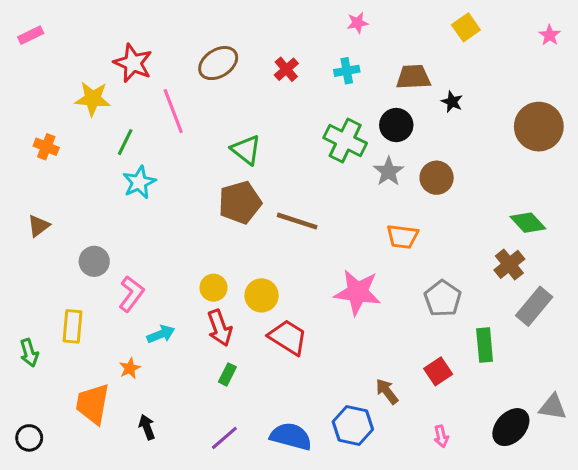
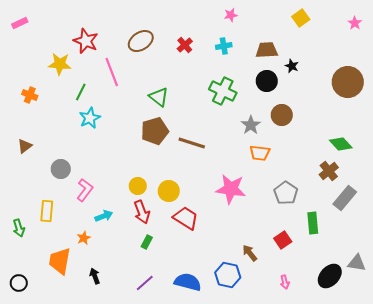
black circle: (396, 125) -> (267, 81), moved
gray star: (389, 171) -> (251, 125), moved

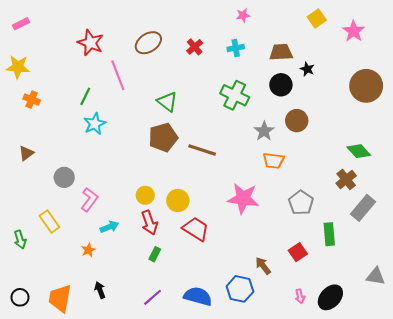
pink star: (355, 23) -> (354, 31), moved, size x1.5
yellow star: (60, 64) -> (18, 67), moved
yellow rectangle: (47, 211) -> (49, 222), turned -40
orange trapezoid: (60, 261) -> (60, 298), moved
black ellipse: (330, 276) -> (330, 297), moved

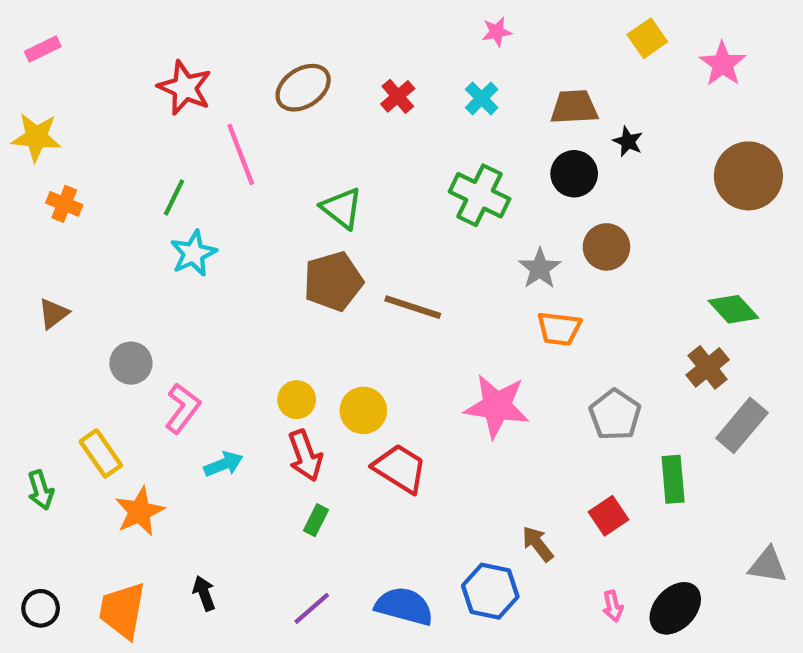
cyan cross: (236, 48) -> (482, 98), turned -35
orange star: (88, 250) -> (140, 512), moved, size x1.6

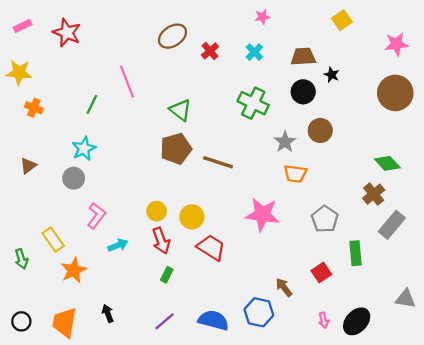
pink star: (723, 64) -> (396, 44), moved, turned 30
red star: (185, 88) -> (67, 33), moved
brown ellipse: (303, 88) -> (173, 36), moved
cyan star: (193, 253) -> (84, 149), moved
gray circle: (131, 363) -> (74, 178), moved

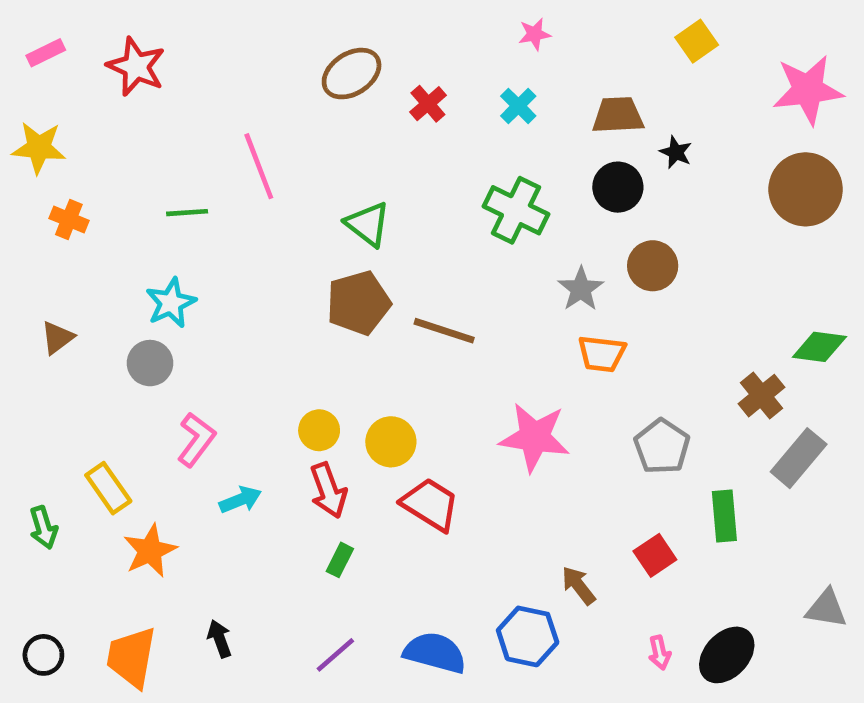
pink star: (396, 44) -> (808, 90), size x1.4
green line: (92, 104) -> (187, 213), turned 60
green diamond: (387, 163) -> (819, 347), moved, turned -40

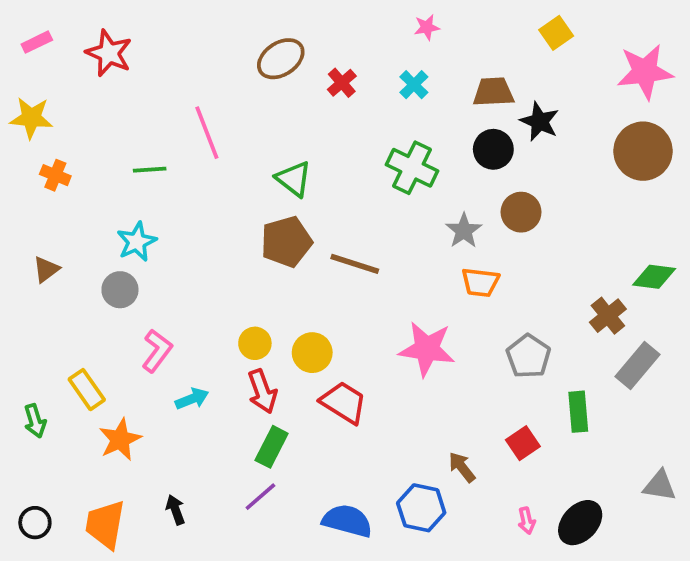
black star: (676, 152) -> (540, 122), size x1.5
green rectangle: (340, 560) -> (272, 447), size x1.5
purple line: (335, 655) -> (260, 497), moved

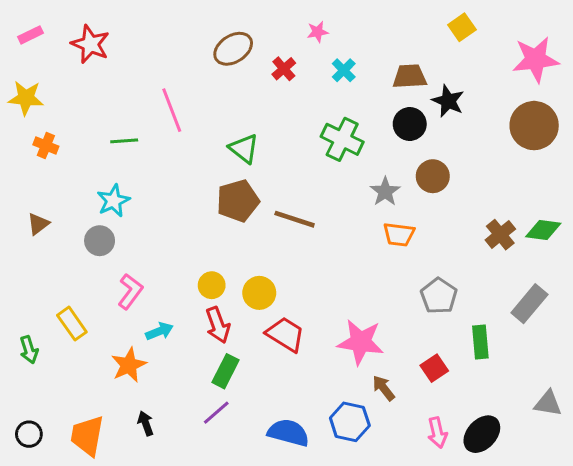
pink star: (427, 27) -> (318, 32), moved
brown cross: (608, 316) -> (500, 235), moved
pink star: (427, 349) -> (361, 342), moved
orange star: (120, 439) -> (129, 365), moved
pink arrow: (527, 521) -> (437, 433), size x1.4

